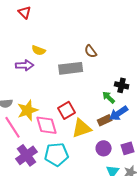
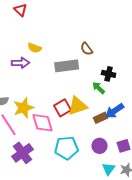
black cross: (122, 85) -> (109, 74), moved
green arrow: (109, 97) -> (99, 88), moved
yellow triangle: (82, 128) -> (78, 106), moved
cyan pentagon: (57, 154) -> (67, 148), moved

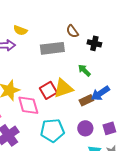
black cross: (109, 74) -> (94, 43), moved

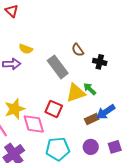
gray rectangle: (52, 48) -> (58, 67), turned 60
yellow triangle: (63, 88) -> (76, 93), moved
red square: (48, 90) -> (54, 109), turned -36

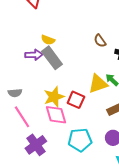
gray rectangle: (58, 67) -> (52, 58), moved
yellow star: (15, 109) -> (54, 97), moved

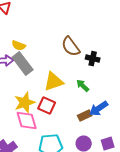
brown semicircle: (100, 41) -> (71, 47), size x1.5
yellow triangle: (98, 84) -> (54, 82), moved

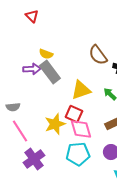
yellow star: (25, 103) -> (55, 124), moved
pink diamond: (27, 121) -> (81, 129), moved

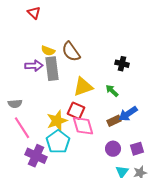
brown semicircle: (98, 55) -> (71, 52), moved
gray rectangle: (50, 72) -> (52, 69), turned 30
cyan pentagon: (78, 154) -> (58, 142), moved, turned -30
purple cross: (34, 159) -> (36, 156), turned -30

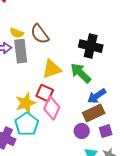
black cross: (122, 64) -> (91, 46), size x1.6
green arrow: (112, 91) -> (81, 73), size x1.6
brown rectangle: (114, 121) -> (94, 113), moved, size x1.5
pink diamond: (83, 126) -> (52, 108), turned 40

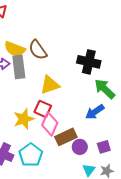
yellow semicircle: (17, 33) -> (15, 49), size x1.5
green arrow: (81, 73) -> (105, 89), moved
brown rectangle: (94, 113) -> (66, 137), moved
cyan pentagon: (27, 124) -> (31, 155), moved

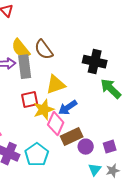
yellow semicircle: (15, 49) -> (21, 49), turned 30
red square: (43, 109) -> (30, 100), moved, turned -36
blue arrow: (95, 112) -> (68, 108), moved
yellow star: (24, 119) -> (44, 110), moved

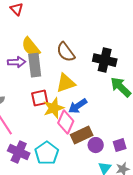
brown semicircle: (44, 50) -> (66, 52), moved

